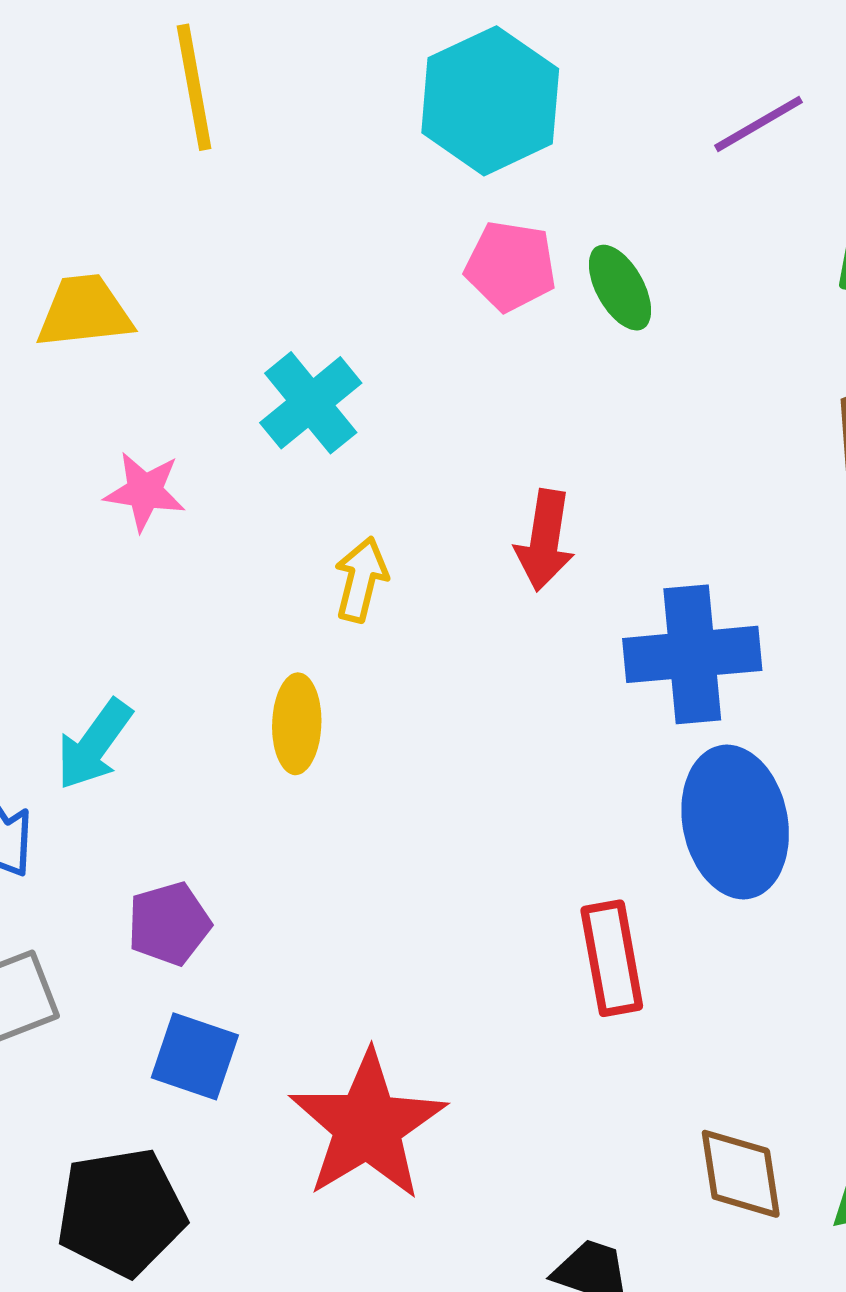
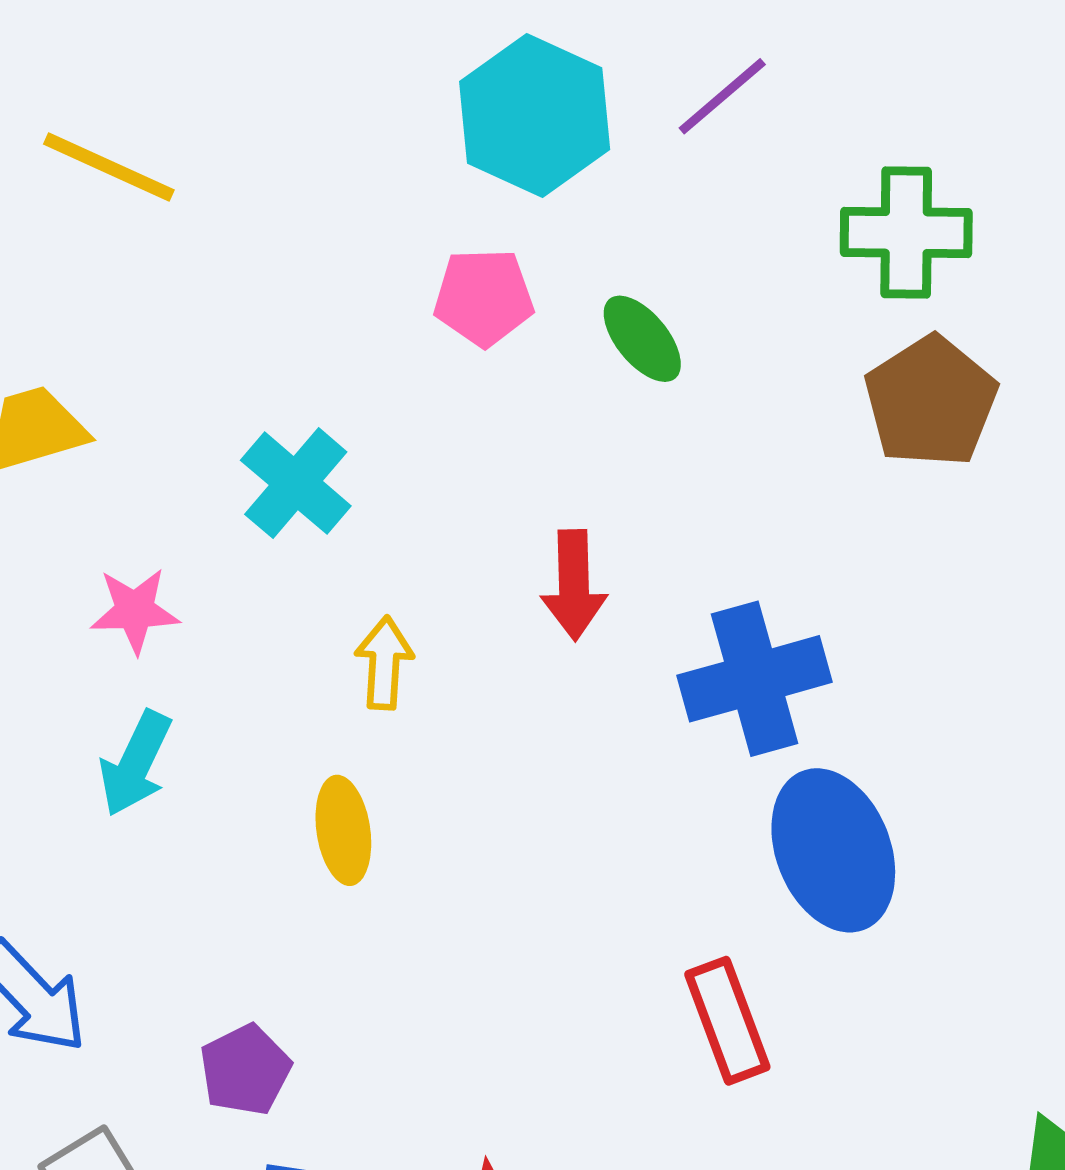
yellow line: (194, 87) -> (109, 167), turned -45
cyan hexagon: (490, 101) -> (535, 115), moved
green ellipse: (620, 288) -> (642, 339), moved
cyan arrow: (94, 745) -> (136, 763), moved

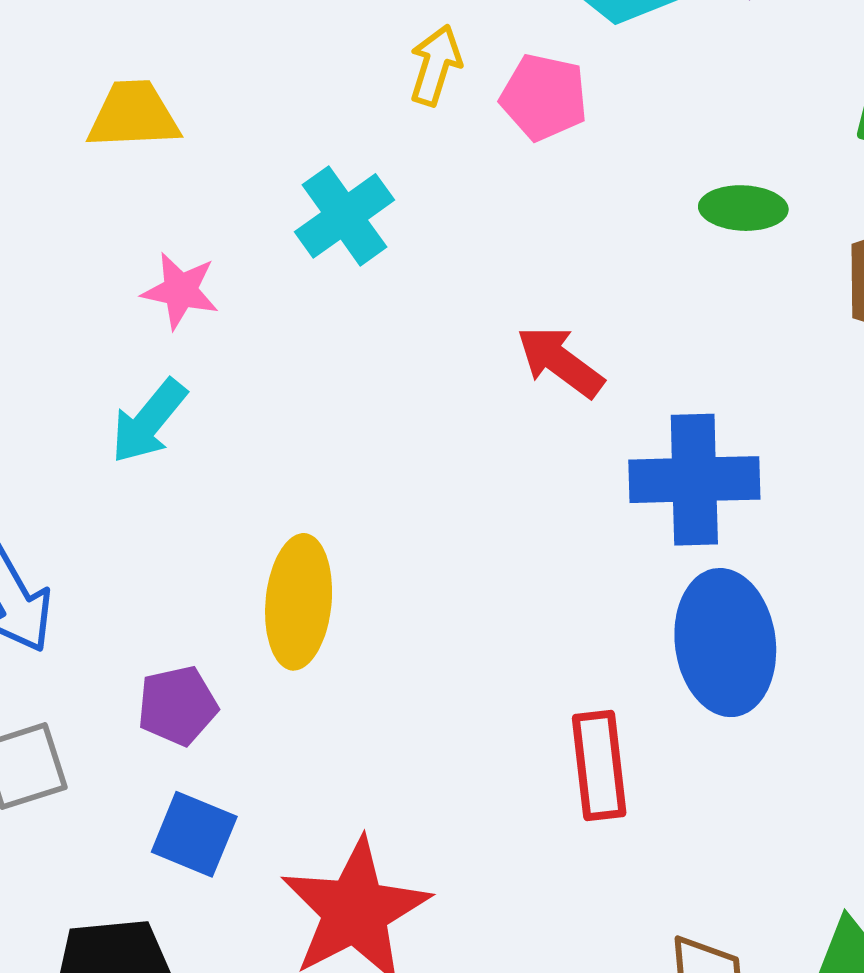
green ellipse: (642, 339) -> (743, 208), moved, turned -62
red arrow: (574, 585) -> (560, 361), turned 114
yellow arrow: (384, 663) -> (435, 65), moved
yellow ellipse: (343, 830) -> (299, 602), moved, size x1.4

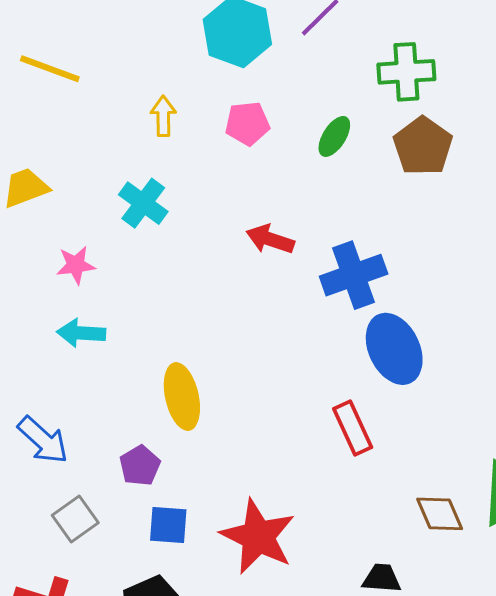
pink pentagon: (544, 97) -> (247, 123), moved
green ellipse: (743, 208) -> (334, 136), turned -42
cyan arrow: (149, 421) -> (81, 333), turned 72

